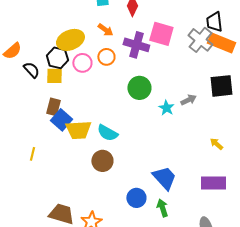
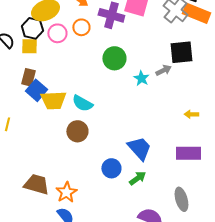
black square: (221, 86) -> (181, 52), moved
yellow arrow: (216, 144) -> (191, 114), turned -40
green arrow: (162, 208) -> (137, 178), turned 72

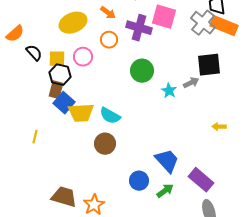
black hexagon: (32, 28) -> (60, 75), moved
pink circle: (57, 33) -> (83, 57), moved
purple rectangle: (188, 153) -> (201, 180), moved, turned 40

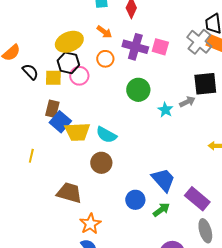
pink square: (164, 17) -> (160, 47), moved, size x0.7
black hexagon: (60, 75) -> (68, 63), moved
brown trapezoid: (64, 197) -> (69, 193), moved

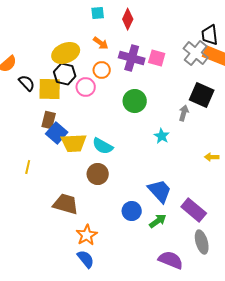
pink circle: (79, 76) -> (86, 87), moved
yellow square: (53, 78) -> (50, 89), size x1.4
black square: (205, 84) -> (202, 95), turned 30
gray arrow: (187, 102) -> (184, 113), turned -49
cyan star: (165, 110) -> (162, 136), moved

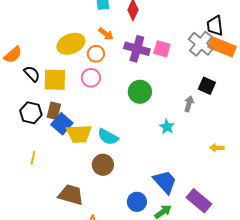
orange circle: (102, 70) -> (96, 54), moved
black hexagon: (65, 74) -> (31, 113), moved
black square: (202, 95) -> (207, 86), size x0.7

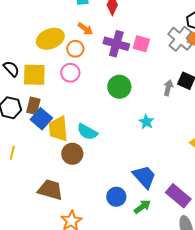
gray arrow: (189, 104) -> (168, 88), moved
yellow trapezoid: (79, 134) -> (58, 129), turned 88
brown circle: (103, 165) -> (72, 154), moved

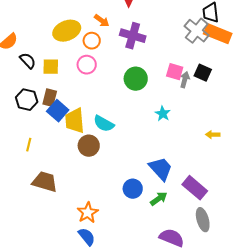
pink square: (141, 44) -> (175, 72), moved
yellow square: (34, 75) -> (51, 67), size x0.7
brown trapezoid: (50, 190) -> (45, 182), moved

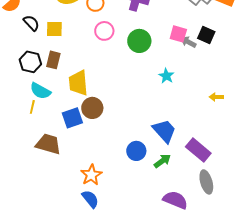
pink circle: (87, 65) -> (104, 31), moved
gray arrow: (185, 80) -> (188, 42), turned -77
blue square: (58, 111) -> (72, 118), moved, turned 30
cyan semicircle: (104, 124) -> (40, 91), moved

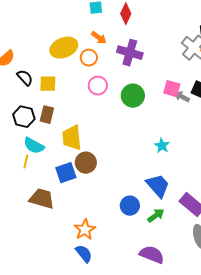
cyan star: (166, 76) -> (162, 146), moved
purple semicircle: (175, 200) -> (152, 255), moved

